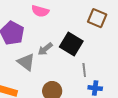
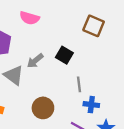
black square: (71, 44) -> (64, 55), size x0.7

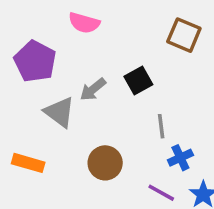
black square: (64, 55) -> (138, 81), turned 30
blue cross: (91, 105) -> (180, 158), turned -32

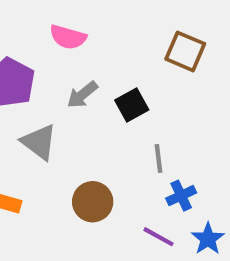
gray arrow: (93, 89) -> (82, 95), moved

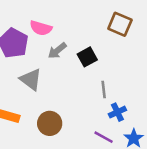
pink semicircle: (68, 37) -> (41, 28), moved
brown circle: (93, 202) -> (50, 123), moved

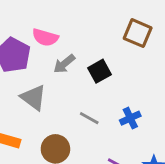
gray line: (104, 90) -> (89, 118), moved, turned -54
blue cross: (117, 112) -> (130, 118), moved

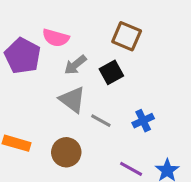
brown square: (138, 33) -> (127, 36), moved
gray triangle: (33, 98) -> (72, 100), moved

